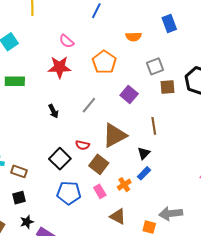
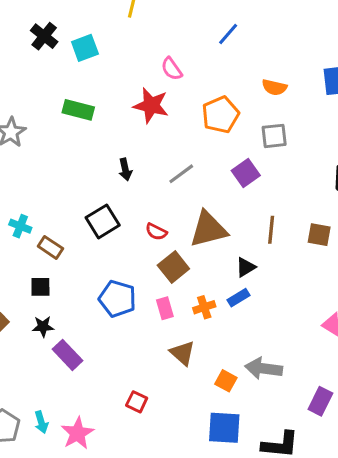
gray square: (155, 66) -> (274, 136), moved
brown square: (167, 87) -> (319, 235), moved
black square: (60, 159) -> (103, 221), moved

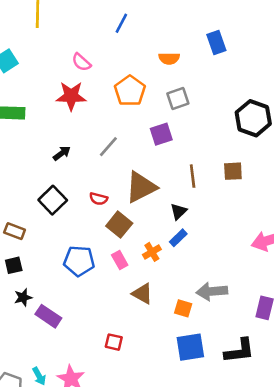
black arrow: (125, 169) -> (62, 153), turned -102
purple square: (246, 173) -> (161, 134), turned 30

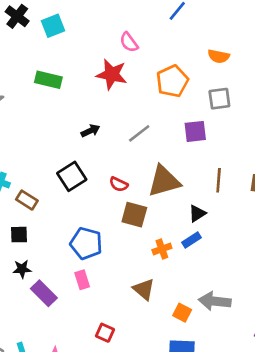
brown square: (119, 225) -> (134, 215), turned -35
pink rectangle: (120, 260) -> (82, 280), moved

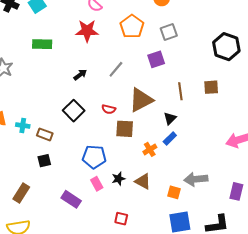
black star: (22, 269) -> (118, 179), moved

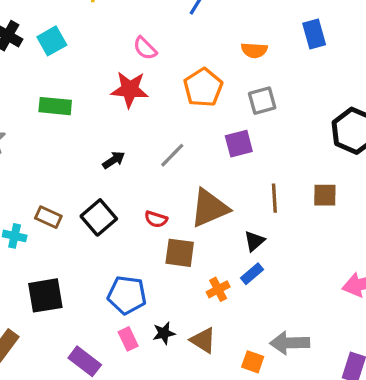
brown rectangle: (45, 134) -> (48, 217), moved
black square: (44, 161) -> (45, 295), size x1.6

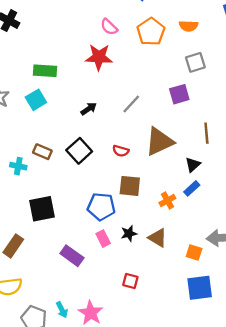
cyan square: (52, 41) -> (36, 100), moved
orange pentagon: (203, 88) -> (151, 32), moved
brown square: (180, 253) -> (130, 186), moved

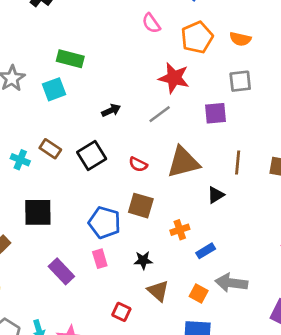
red star: (99, 57) -> (174, 78), moved
blue rectangle: (192, 188) -> (206, 251), moved
black star: (129, 234) -> (143, 260), moved
brown triangle: (158, 238) -> (158, 291), moved

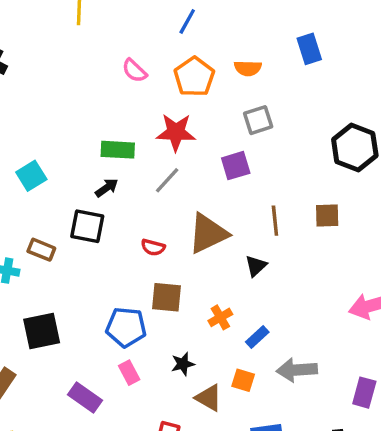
green rectangle: (70, 59) -> (118, 150), moved
black square: (92, 156) -> (87, 226), moved, turned -36
orange square: (199, 293) -> (243, 380), moved

